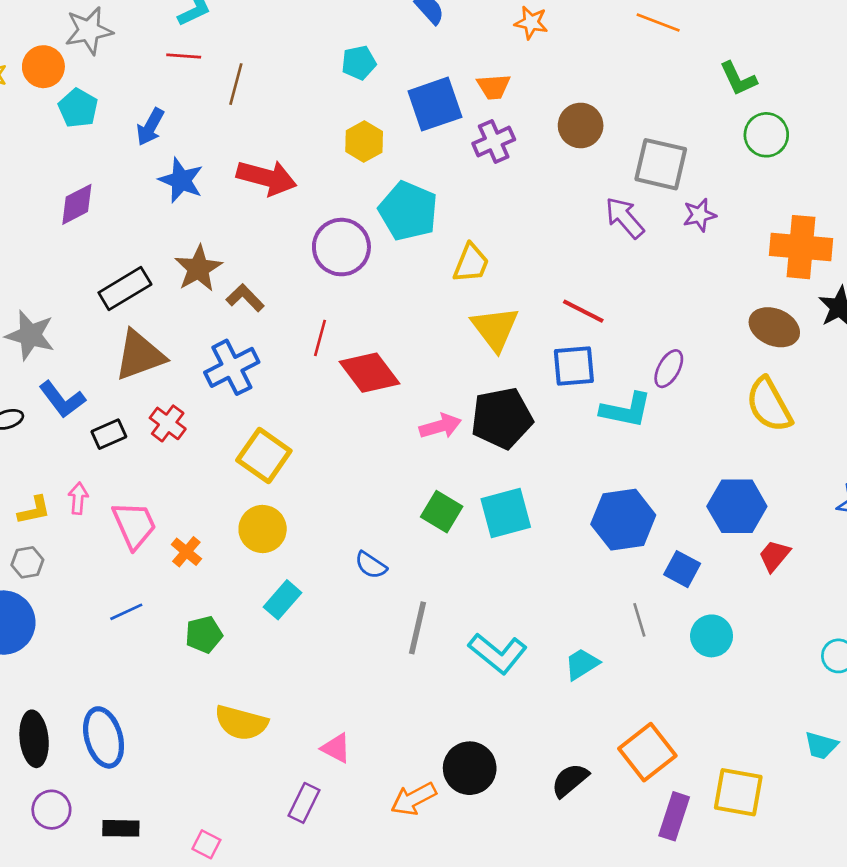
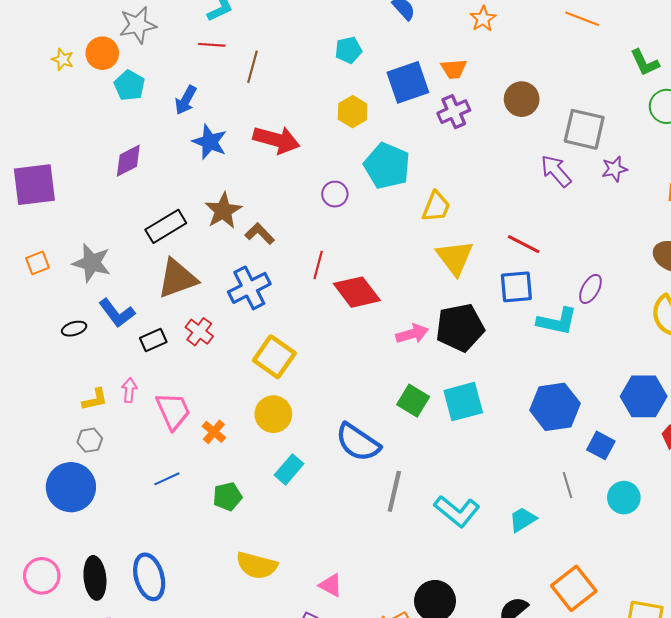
orange star: (531, 23) -> (483, 19), turned 30
purple circle: (341, 247) -> (335, 194), size x0.6
blue semicircle: (371, 565) -> (358, 442), size x1.8

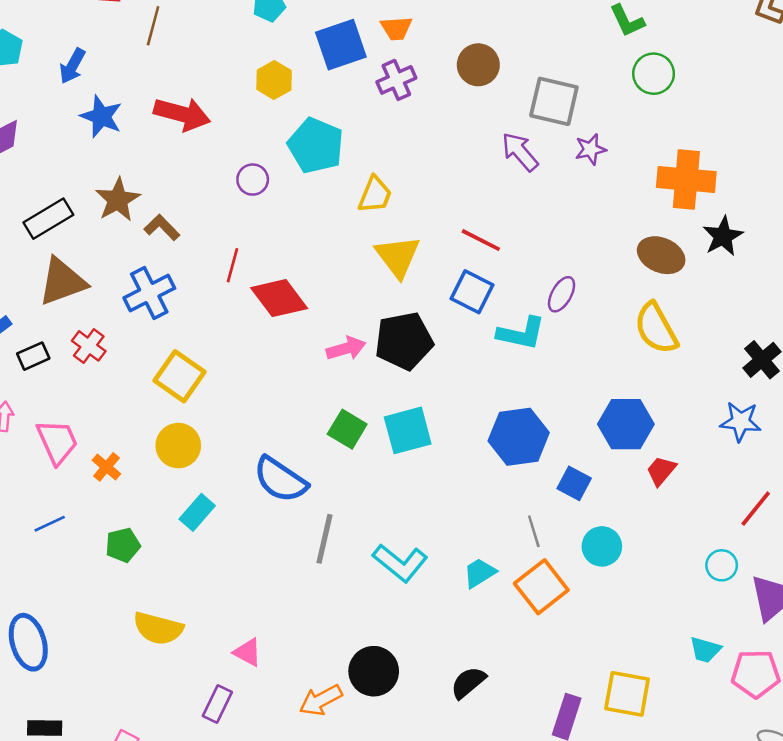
blue square: (516, 287) -> (472, 292), turned 32
orange square: (574, 588) -> (541, 587), moved

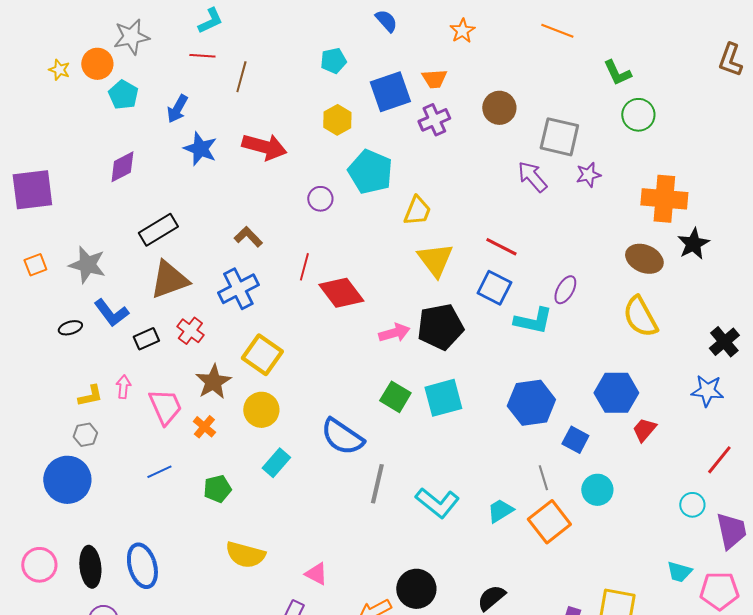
brown star: (118, 200) -> (213, 382), moved

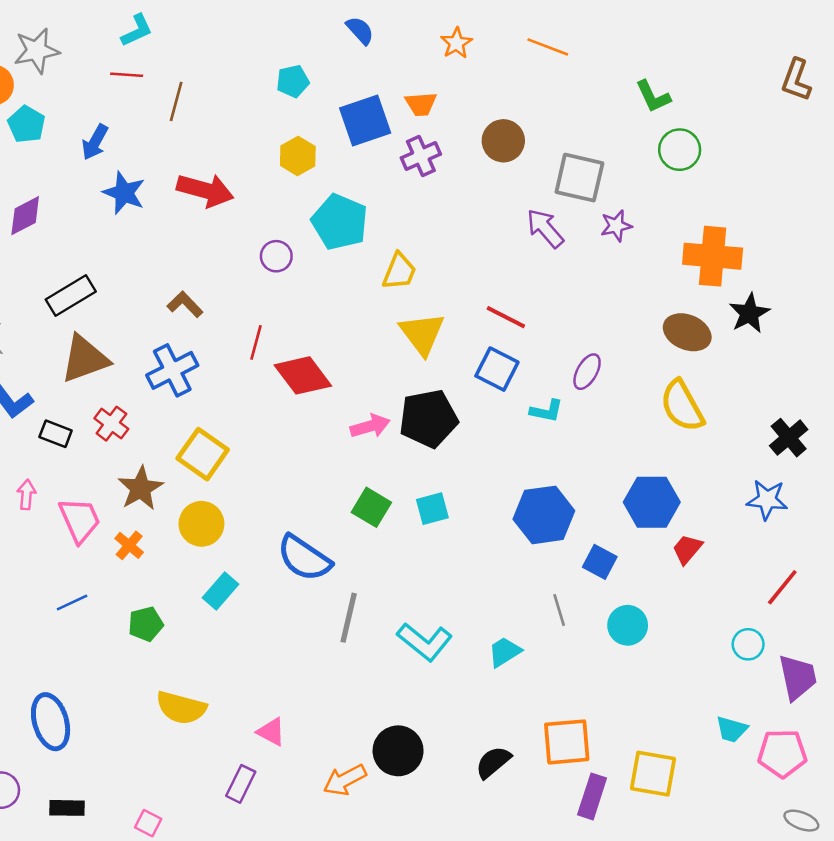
orange line: (557, 31) -> (548, 47), moved
cyan L-shape: (533, 321) -> (546, 411), size x0.7
black rectangle: (146, 339) -> (56, 434), turned 45
cyan square: (443, 398) -> (432, 509), size x0.7
orange square: (549, 522) -> (567, 742), moved, turned 33

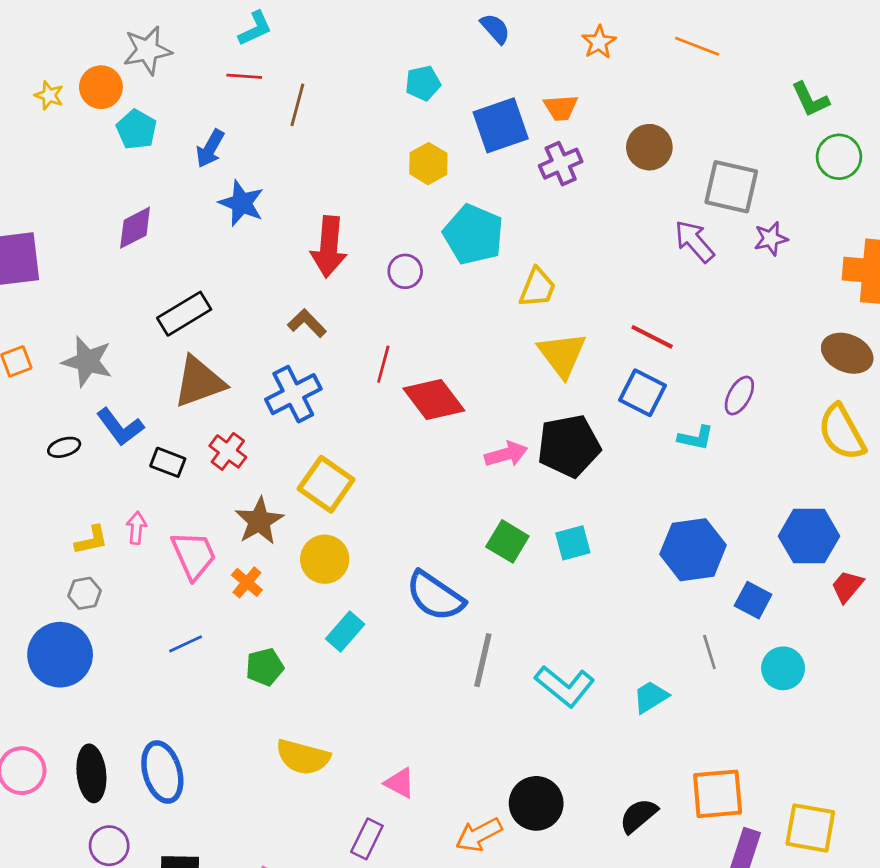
red arrow: (205, 190) -> (329, 247), moved, turned 80

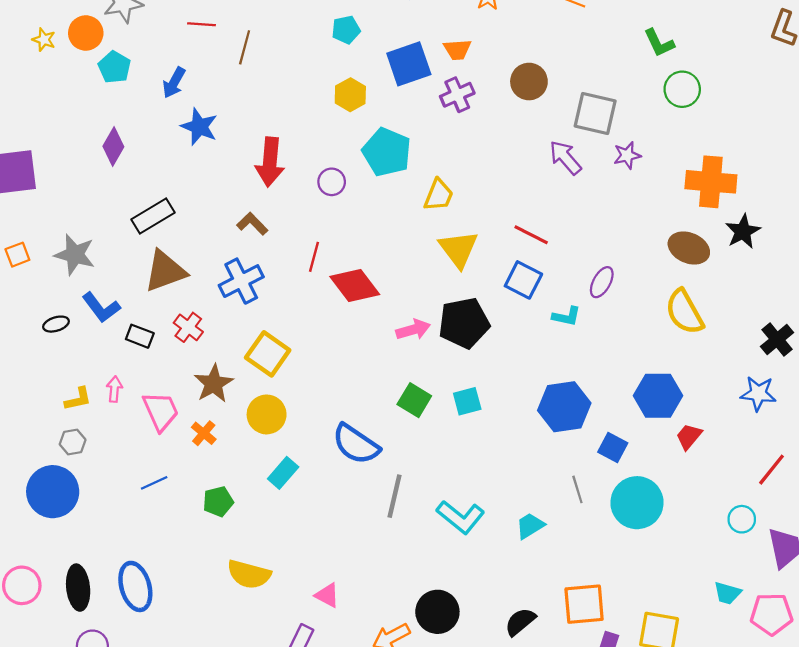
purple diamond: (135, 228) -> (113, 147), turned -33
cyan circle: (783, 668) -> (637, 503), size x1.5

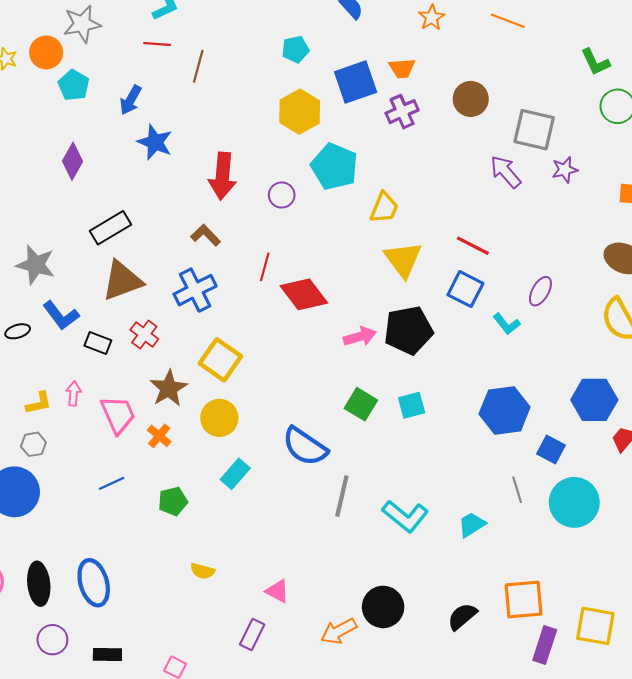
yellow hexagon: (350, 95) -> (300, 112), size x1.4
cyan L-shape: (566, 316) -> (507, 324), turned 40
yellow semicircle: (249, 574) -> (202, 571), size x0.6

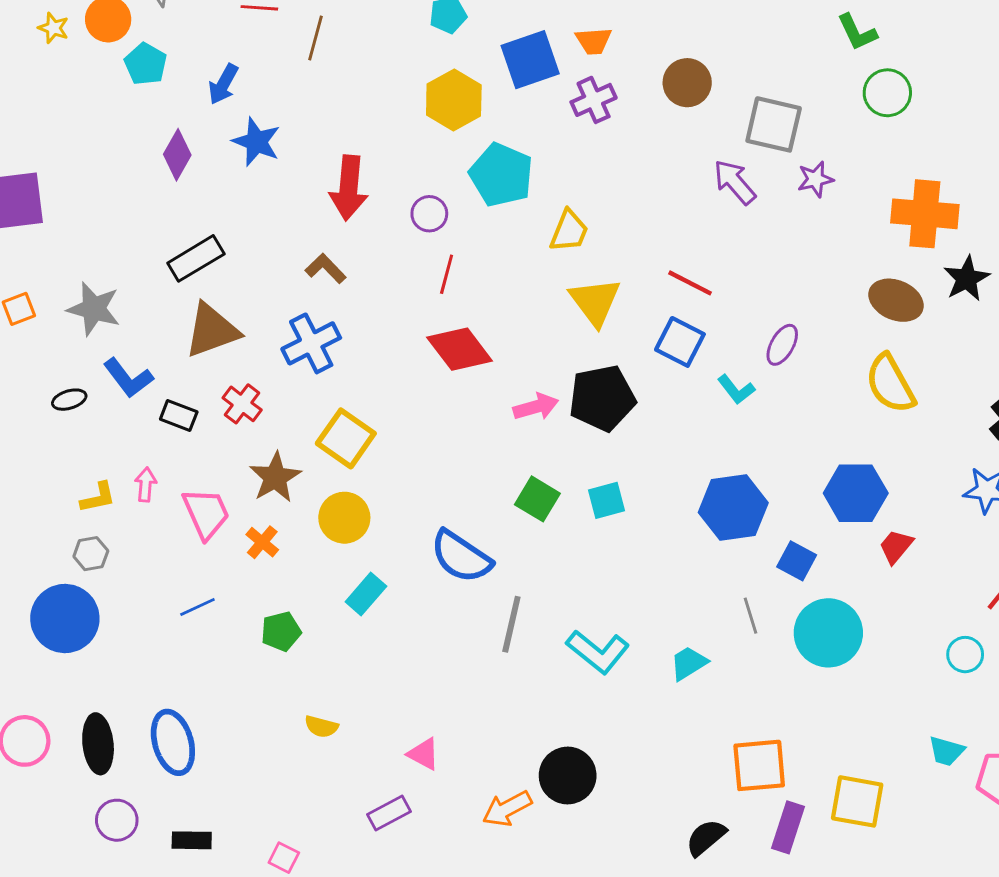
purple diamond: (73, 161) -> (177, 155), moved
red line: (265, 267) -> (447, 274), moved
black semicircle: (462, 616) -> (706, 837), moved
purple rectangle: (252, 634) -> (389, 813), turned 36

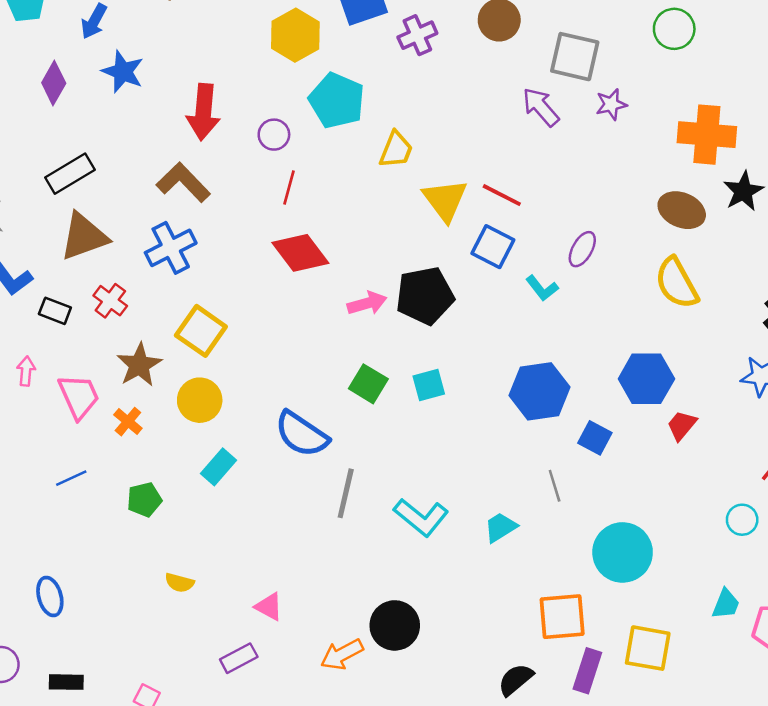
brown L-shape: (326, 268) -> (183, 182), size x1.5
yellow triangle: (595, 302) -> (445, 200), moved
cyan circle: (828, 633) -> (623, 552), moved
blue ellipse: (173, 742) -> (50, 597), size x0.7
cyan trapezoid: (946, 751) -> (726, 604), turned -84

